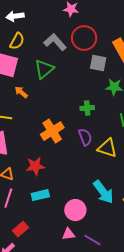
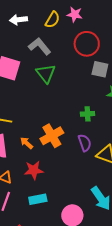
yellow semicircle: (17, 41) -> (52, 20), moved
gray L-shape: (55, 42) -> (40, 46), moved
green triangle: (44, 69) -> (46, 74), turned -30
orange arrow: (21, 92) -> (27, 143), moved

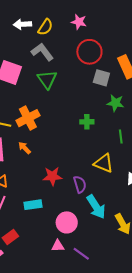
yellow semicircle: (52, 20) -> (45, 27), moved
orange cross: (52, 136) -> (28, 118), moved
purple semicircle: (85, 143) -> (80, 184), moved
red star: (34, 170) -> (52, 176), moved

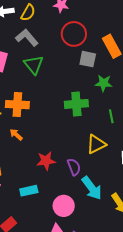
orange cross: (28, 118) -> (17, 105), turned 35
green cross: (87, 122) -> (76, 104), size x1.6
yellow triangle: (104, 163) -> (96, 144), turned -45

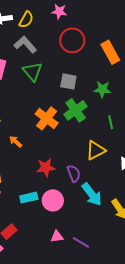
gray square: (88, 59) -> (68, 81), moved
green cross: (76, 104) -> (76, 110), turned -30
orange cross: (17, 105) -> (47, 118), moved, turned 35
pink circle: (64, 206) -> (53, 200), moved

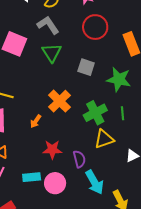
green star: (102, 89) -> (119, 79), size x1.4
green cross: (76, 110) -> (95, 113), moved
orange arrow: (16, 142) -> (36, 121), moved, turned -104

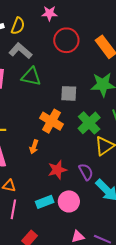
green triangle: (52, 53) -> (31, 77), turned -30
gray square: (86, 67) -> (69, 93), moved

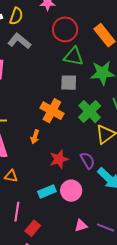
green triangle: (31, 77) -> (74, 56), moved
pink line: (13, 209) -> (17, 212), moved

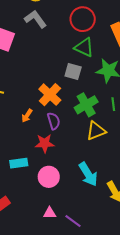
purple semicircle: (88, 161) -> (54, 121), moved
cyan rectangle: (47, 192) -> (19, 163), moved

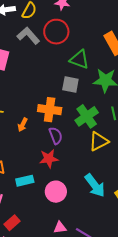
red circle: (83, 19) -> (56, 32), moved
orange cross: (50, 95) -> (50, 110), turned -30
orange arrow: (27, 116) -> (23, 125), moved

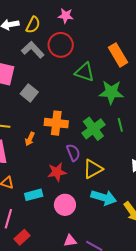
gray square: (70, 85) -> (29, 93), moved, turned 30
purple semicircle: (56, 136) -> (73, 153), moved
yellow triangle: (99, 141) -> (93, 169), moved
cyan arrow: (95, 185) -> (104, 198), turned -35

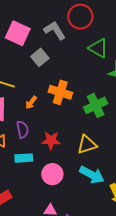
gray L-shape: (33, 50) -> (55, 30), moved
purple semicircle: (73, 153) -> (23, 129), moved

